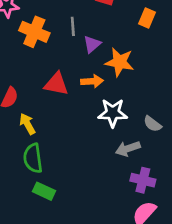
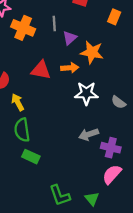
gray arrow: (128, 149) -> (89, 134), moved

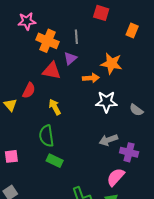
purple triangle: (70, 38) -> (70, 58), moved
red triangle: (41, 70) -> (52, 71), moved
yellow arrow: (18, 102) -> (55, 107), moved
pink semicircle: (112, 174) -> (116, 177), moved

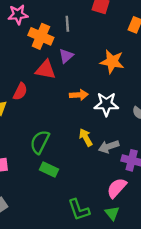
gray line: (76, 37) -> (67, 24), moved
orange arrow: (91, 78) -> (79, 95), moved
yellow arrow: (55, 107) -> (86, 137), moved
green semicircle: (46, 136) -> (40, 142), turned 35

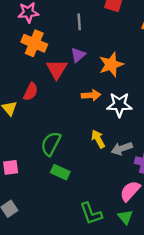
orange cross: (41, 36) -> (34, 43), moved
orange star: (112, 62) -> (111, 64), moved, turned -30
red triangle: (46, 70) -> (57, 69), turned 50

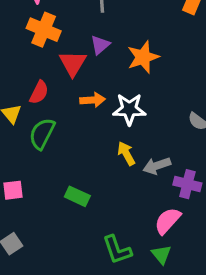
orange arrow: (91, 95) -> (93, 100), moved
white star: (119, 105) -> (129, 109), moved
green semicircle: (51, 144) -> (42, 134), moved

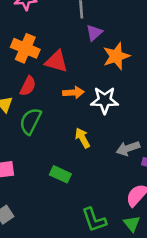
orange cross: (44, 30) -> (25, 48), moved
purple triangle: (100, 45) -> (94, 33), moved
red triangle: (73, 63) -> (56, 61), turned -45
yellow arrow: (126, 153) -> (82, 138), moved

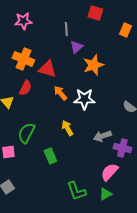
orange arrow: (73, 92) -> (60, 93), turned -126
green semicircle: (31, 121) -> (26, 133), moved
green rectangle: (60, 174) -> (50, 156), turned 42
green triangle: (132, 224) -> (105, 194), turned 40

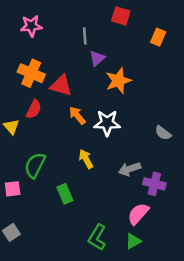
green L-shape: (76, 191) -> (97, 237), turned 50

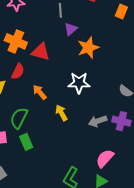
orange arrow: (77, 115) -> (40, 92), moved
purple cross: (154, 184) -> (121, 121), moved
green rectangle: (65, 194) -> (26, 142), moved

